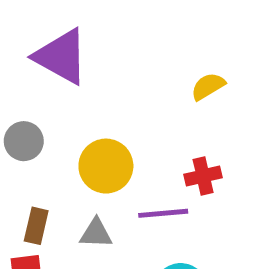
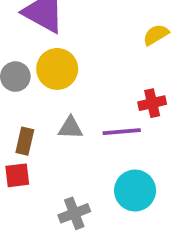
yellow circle: (106, 166) -> (57, 69), moved
gray triangle: (96, 233) -> (70, 128), moved

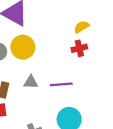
red cross: (152, 103) -> (79, 48), moved

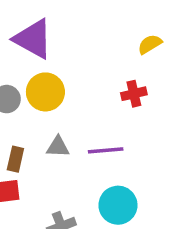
yellow semicircle: (82, 27) -> (150, 44), moved

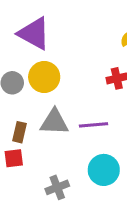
gray triangle: (58, 147) -> (54, 122), size x1.5

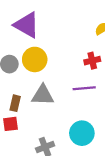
purple line: (94, 125) -> (84, 88), moved

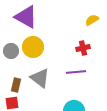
gray triangle: (43, 95) -> (40, 78), turned 35

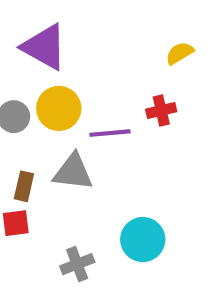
purple line: (76, 72) -> (110, 133), moved
gray triangle: (40, 78) -> (73, 172), turned -30

